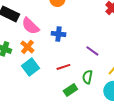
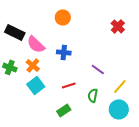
green rectangle: (70, 90) -> (64, 110), moved

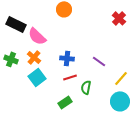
blue cross: (64, 52) -> (67, 58), moved
green semicircle: (93, 95) -> (86, 87), moved

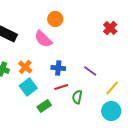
pink semicircle: (37, 36) -> (43, 39), moved
green rectangle: (65, 102) -> (44, 106), moved

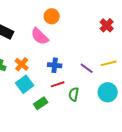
yellow line: (112, 88) -> (109, 63), moved, turned 35
cyan circle: (111, 111) -> (108, 92), moved

